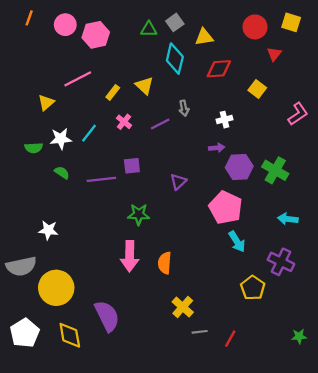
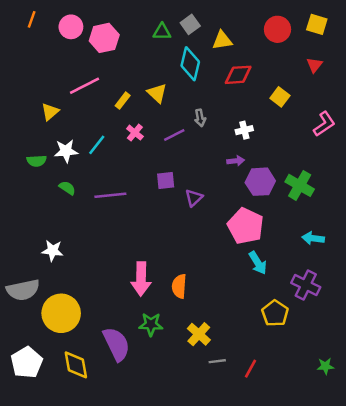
red triangle: (274, 54) -> (314, 65), moved
purple square: (132, 166) -> (166, 181), moved
green star: (139, 214) -> (151, 324), moved

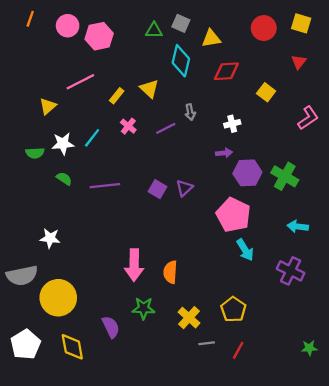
gray square: (190, 24) -> (181, 23), turned -30
purple square: (166, 181) -> (157, 189), moved, turned 36
yellow pentagon: (275, 313) -> (233, 309), moved
purple semicircle: (116, 344) -> (111, 327), size x0.7

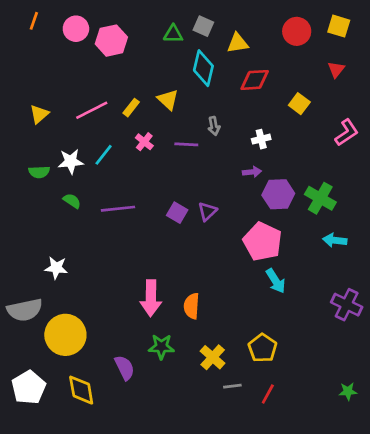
pink line: (80, 82) -> (92, 110), moved
yellow triangle: (48, 106) -> (39, 114), moved
purple line: (166, 128) -> (186, 144), turned 30
cyan arrow: (298, 227) -> (335, 240), moved
purple cross: (291, 271) -> (347, 305), moved

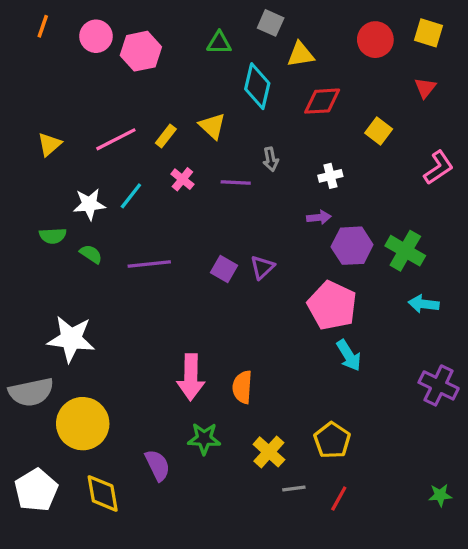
gray square: (203, 26) -> (271, 23), moved
green semicircle: (39, 172) -> (53, 236), moved
white star: (56, 268) -> (71, 339), size x1.6

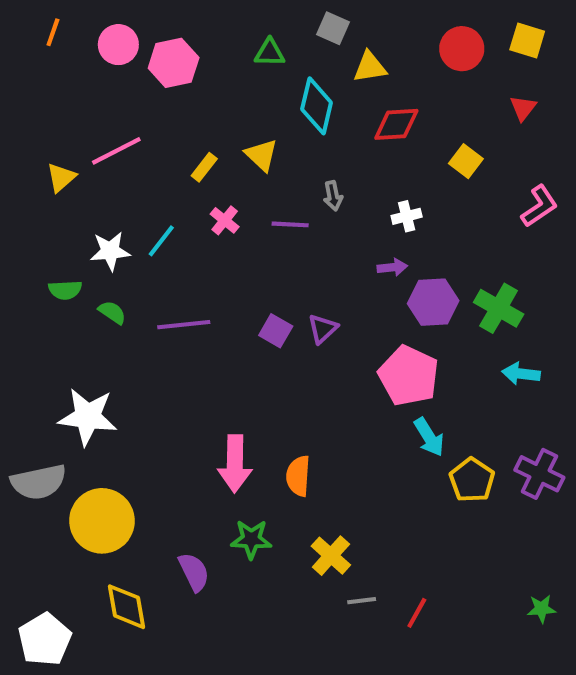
pink line: (116, 139) -> (116, 151), moved
yellow pentagon: (332, 440) -> (472, 480), moved
white pentagon: (36, 490) -> (45, 639), moved

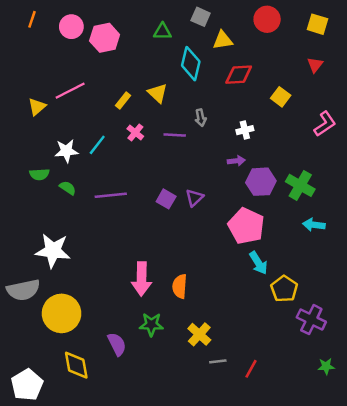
red circle: (462, 49) -> (267, 19), moved
purple cross: (539, 474) -> (311, 320), moved

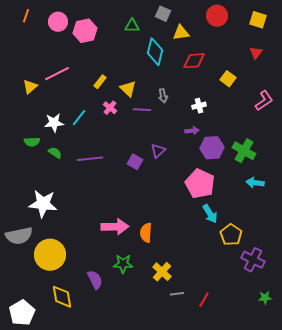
yellow triangle: (158, 93) -> (128, 89), moved
purple triangle: (194, 198) -> (158, 151), moved
pink arrow: (142, 279) -> (115, 227), turned -92

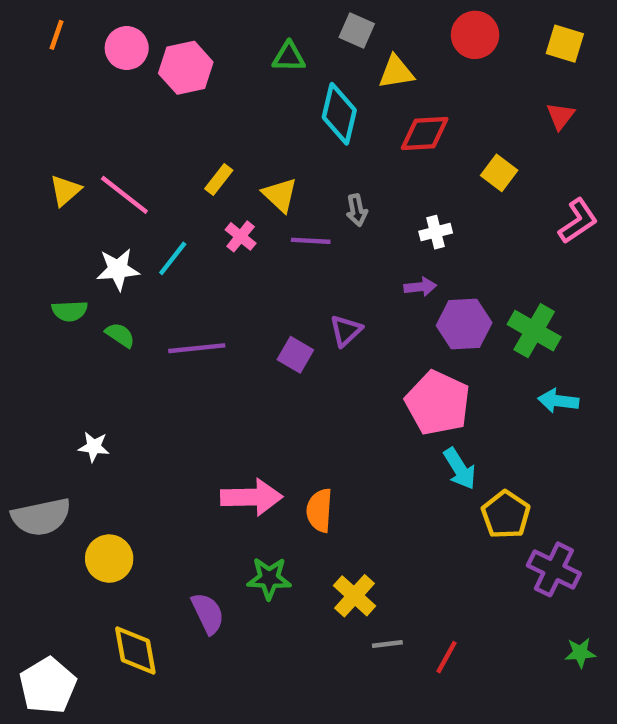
pink line: (57, 74) -> (124, 195), moved, turned 65
white star: (43, 204) -> (94, 447), size x0.5
yellow circle: (50, 255) -> (109, 559), size x0.7

